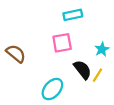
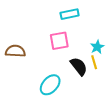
brown semicircle: (16, 54) -> (15, 51), turned -36
yellow line: (98, 75) -> (94, 62), moved, turned -48

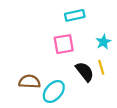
cyan star: (97, 47) -> (103, 42), moved
brown semicircle: (15, 51) -> (30, 82), moved

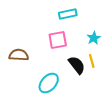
brown semicircle: (30, 82) -> (19, 55), moved

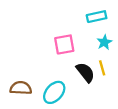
cyan rectangle: (68, 14) -> (97, 17), moved
brown semicircle: (19, 55) -> (21, 88), moved

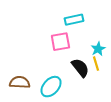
cyan rectangle: (97, 17) -> (74, 20), moved
cyan star: (104, 42) -> (98, 49), moved

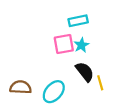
cyan star: (98, 49) -> (81, 45), moved
yellow line: (96, 64) -> (100, 83), moved

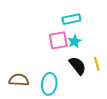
yellow line: (100, 83) -> (97, 64), moved
cyan ellipse: (54, 92) -> (49, 84), turned -35

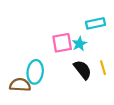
cyan rectangle: (71, 19) -> (95, 23), moved
cyan ellipse: (49, 84) -> (35, 72), moved

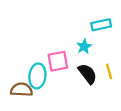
pink square: (62, 43) -> (58, 61), moved

